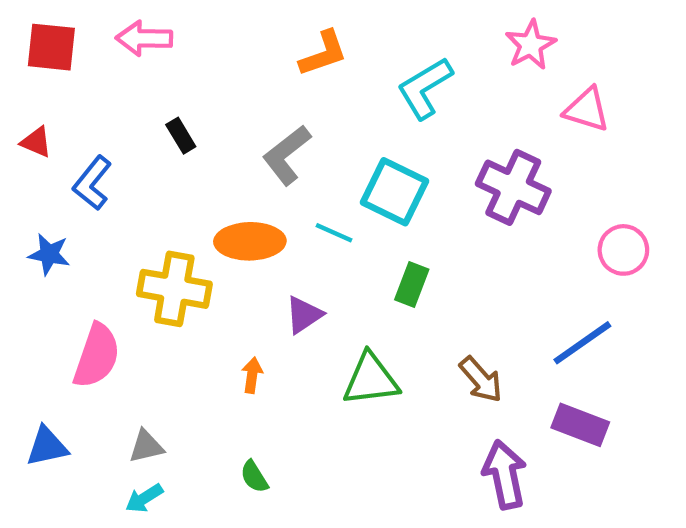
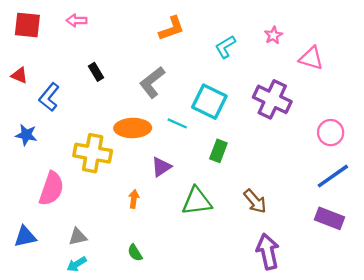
pink arrow: (144, 38) -> (77, 20), size x0.7
pink star: (531, 45) -> (273, 35), moved, size x0.7
cyan L-shape: (425, 88) -> (225, 47), size x0.7
blue line: (582, 343) -> (333, 176), moved
purple rectangle: (580, 425) -> (329, 218), moved

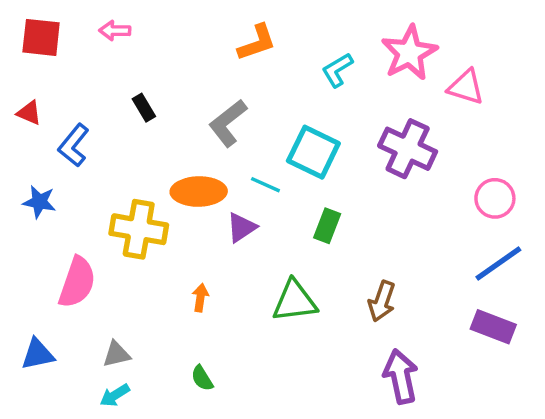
pink star: (273, 35) -> (409, 53), size x2.0
purple triangle: (161, 167) -> (241, 227), moved
brown arrow: (255, 201) -> (382, 301), turned 60

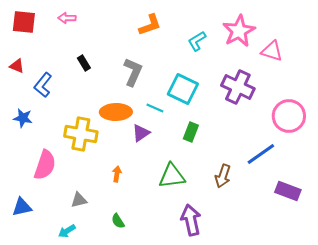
gray L-shape: (228, 123) -> (133, 72), turned 152
pink circle: (495, 198) -> (289, 116), size x1.4
blue line: (498, 263) -> (261, 154), moved
gray triangle: (116, 354) -> (79, 200), moved
purple arrow: (401, 376) -> (191, 220), moved

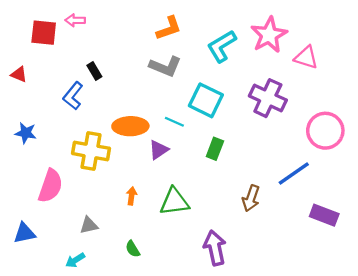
red square: (24, 22) -> (44, 33), moved
cyan L-shape: (197, 41) -> (222, 46), size x1.4
gray L-shape: (133, 72) -> (165, 66), moved, turned 88
blue L-shape: (43, 85) -> (73, 96), moved
green triangle: (172, 176) -> (174, 202), moved

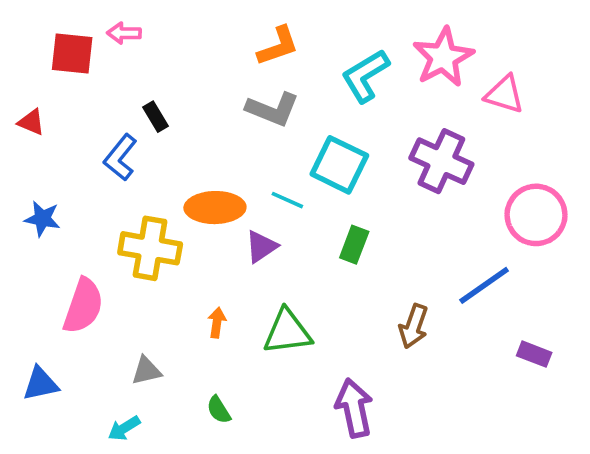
purple rectangle: (324, 215) -> (534, 354), size x0.7

